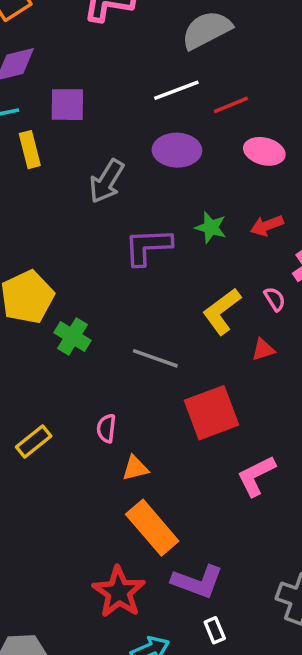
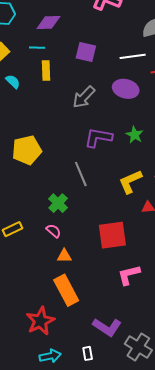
purple square: (67, 105) -> (86, 52), moved
green cross: (72, 336) -> (58, 203), moved
gray line: (155, 358) -> (81, 174), moved, turned 35
pink semicircle: (106, 428) -> (54, 231), turned 112
purple L-shape: (197, 582) -> (107, 327), moved

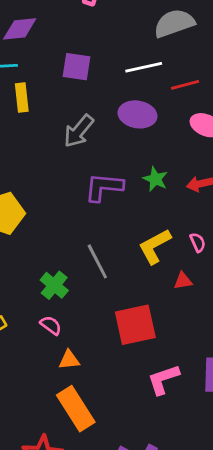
gray line: (81, 174) -> (97, 261), moved

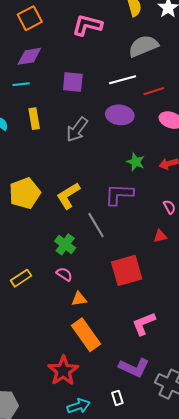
yellow rectangle: (22, 98) -> (34, 119), moved
purple L-shape: (104, 187) -> (119, 194), moved
yellow L-shape: (155, 246) -> (68, 196), moved
pink L-shape: (163, 379) -> (144, 324), moved

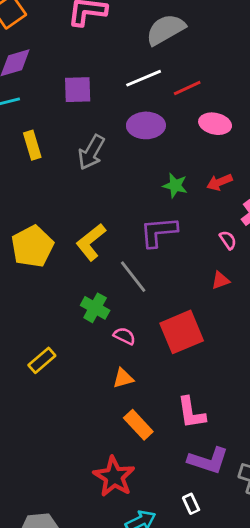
pink semicircle: (64, 274) -> (124, 336), moved
pink L-shape: (144, 324) -> (191, 413), moved, turned -70
orange rectangle: (86, 335) -> (138, 425), size x0.7

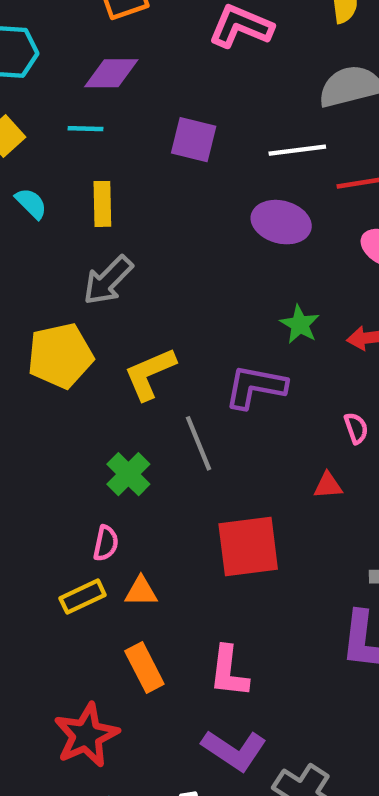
gray arrow: (91, 152) -> (108, 280), moved
pink semicircle: (124, 336) -> (106, 543), moved, turned 60
yellow rectangle: (42, 360) -> (83, 597), moved

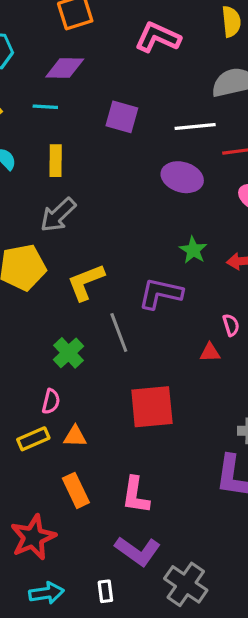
red triangle: (328, 485) -> (210, 352), moved

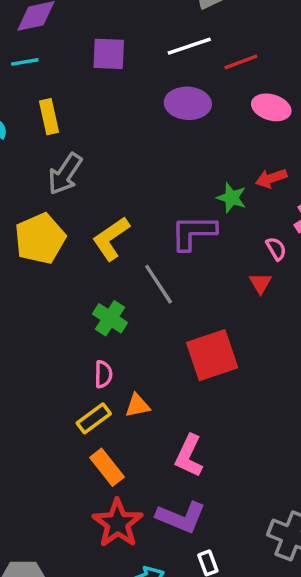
green star: (193, 250) -> (231, 198), moved
red triangle: (210, 352) -> (260, 283), turned -45
orange rectangle: (76, 490) -> (107, 467), moved
pink L-shape: (136, 495) -> (189, 456), moved, turned 30
purple L-shape: (138, 551) -> (181, 517), moved

